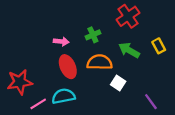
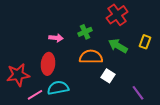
yellow rectangle: (159, 46) -> (145, 42), turned 48
red ellipse: (68, 67) -> (48, 64), moved, turned 30

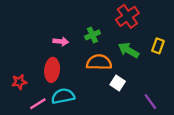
red star: (18, 75) -> (19, 82), size x0.6

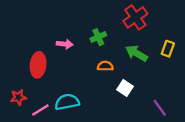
orange semicircle: (99, 62) -> (105, 66), size x0.6
red ellipse: (52, 70) -> (38, 65), moved
red star: (19, 82) -> (18, 97), moved

